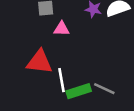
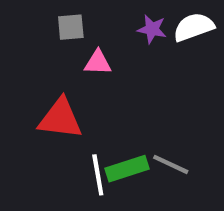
white line: (62, 80) -> (98, 175), moved

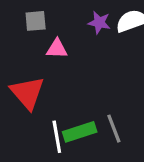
red triangle: (60, 119) -> (27, 93), turned 42
gray line: (171, 164) -> (114, 129), turned 44

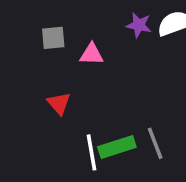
gray square: (36, 21) -> (53, 38), moved
red triangle: (27, 93) -> (59, 103), size x0.6

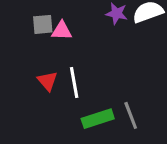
pink triangle: (92, 54) -> (62, 31), moved
white line: (92, 152) -> (74, 82), moved

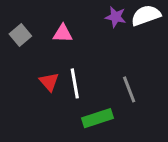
gray square: (43, 24) -> (20, 35), moved, turned -35
gray line: (131, 115) -> (129, 89), moved

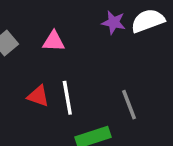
red triangle: (49, 82) -> (38, 96), turned -30

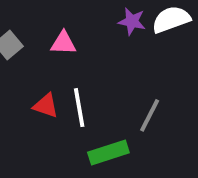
gray line: (129, 105) -> (150, 115), turned 48

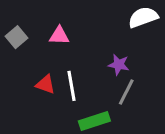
purple star: (132, 21) -> (119, 65), moved

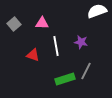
white line: (71, 86) -> (56, 46), moved
gray line: (126, 92) -> (86, 71), moved

